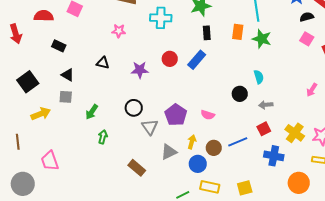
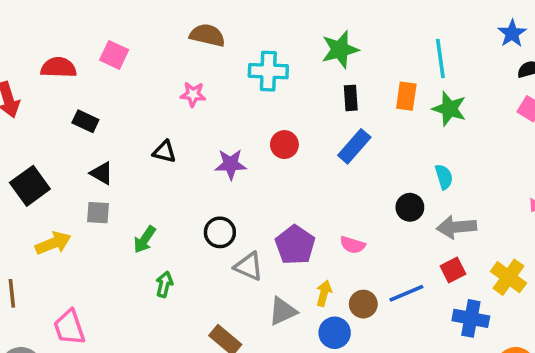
blue rectangle: (197, 60) -> (354, 146), moved
gray arrow: (266, 105) -> (457, 227), size x1.5
gray triangle: (150, 127) -> (249, 266), turned -30

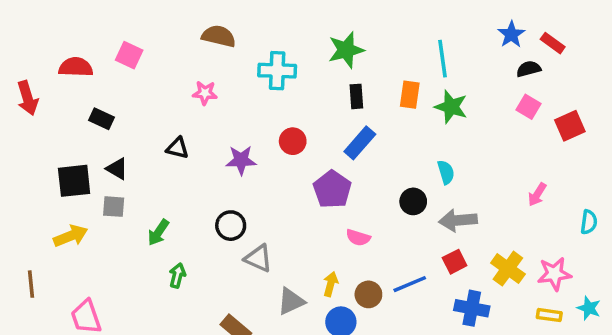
black square: (30, 186) -> (74, 181), moved, turned 30
purple pentagon: (295, 245) -> (332, 189), moved

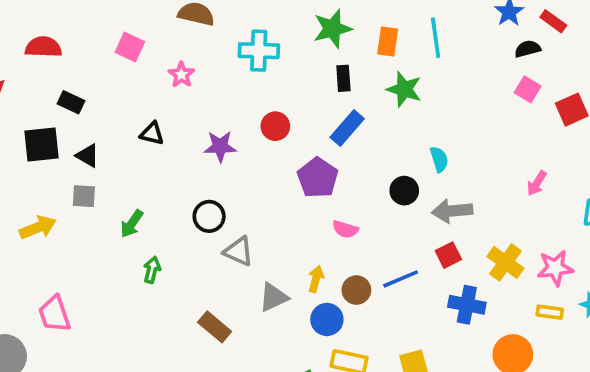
pink square: (129, 55) -> (130, 47), moved
pink star: (205, 93) -> (181, 75), turned 30
orange rectangle: (410, 95) -> (388, 41), moved
green star: (451, 107) -> (404, 89), moved
black square: (74, 181) -> (42, 145), moved

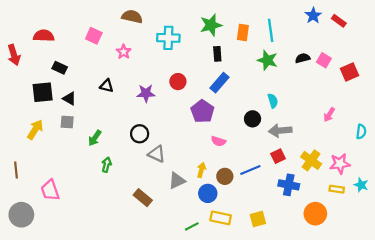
black semicircle: (528, 49) -> (303, 58), moved
green star: (404, 89) -> (267, 60), moved
yellow arrow: (38, 227) -> (35, 129), moved, turned -36

